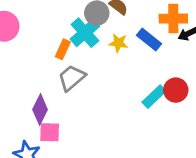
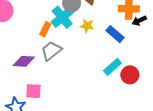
blue rectangle: (149, 40) -> (115, 34), moved
red circle: (176, 90) -> (130, 75), moved
purple diamond: (40, 109) -> (24, 61), moved, turned 65

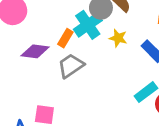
purple diamond: (24, 61) -> (35, 51), moved

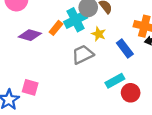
gray trapezoid: (71, 66) -> (83, 54), moved

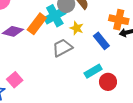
orange rectangle: (56, 28) -> (37, 24), size x1.5
pink square: (30, 87) -> (15, 80), turned 35

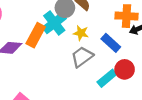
gray trapezoid: (62, 48) -> (82, 57), moved
red circle: (108, 82) -> (125, 69), moved

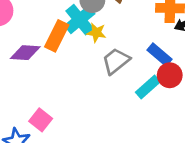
yellow star: (81, 33) -> (96, 33), moved
blue rectangle: (111, 43) -> (160, 55), moved

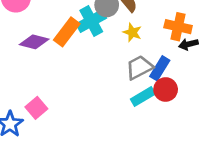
yellow star: (96, 33) -> (132, 32), moved
blue rectangle: (160, 55) -> (160, 68), turned 70
gray trapezoid: (116, 61) -> (139, 67), moved

